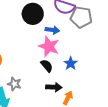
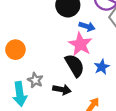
black semicircle: (47, 66) -> (75, 65), size x1.5
black arrow: (54, 87) -> (62, 90), moved

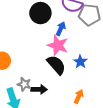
blue arrow: (87, 26) -> (61, 29), turned -72
black arrow: (62, 90) -> (39, 89), moved

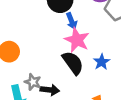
blue arrow: (61, 29) -> (72, 21), moved, turned 128

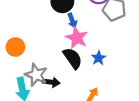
gray star: (33, 82) -> (36, 75), size x1.5

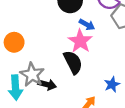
blue arrow: (72, 21) -> (87, 25), moved, turned -48
blue star: (99, 58) -> (112, 84), moved

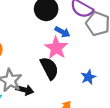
blue star: (112, 84) -> (88, 77), moved

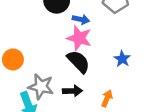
black arrow: (25, 90) -> (72, 91), moved

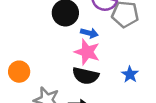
black semicircle: (78, 62) -> (85, 76), turned 145

